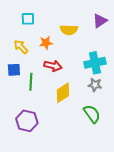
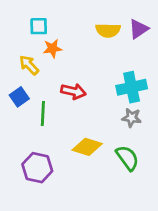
yellow semicircle: (69, 30) -> (108, 30), moved
orange star: (46, 43) -> (53, 48), moved
blue square: (14, 70) -> (19, 97), turned -32
yellow diamond: (63, 93) -> (87, 147), moved, turned 50

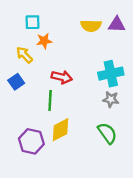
purple triangle: (139, 29) -> (117, 25), turned 36
green line: (43, 114) -> (50, 100), moved
yellow diamond: (87, 147) -> (61, 130), moved, turned -45

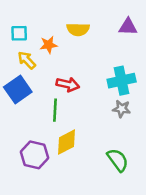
cyan square: (33, 22) -> (19, 33), moved
yellow semicircle: (91, 26) -> (78, 29), moved
blue square: (16, 82) -> (18, 90), size x1.5
green semicircle: (107, 133) -> (118, 160), moved

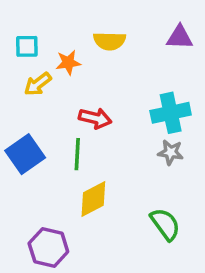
yellow arrow: (27, 60) -> (38, 84), turned -84
blue square: (18, 90) -> (25, 154), moved
purple hexagon: (34, 155) -> (48, 247), moved

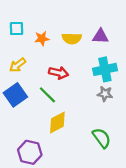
purple triangle: (180, 37) -> (101, 36), moved
yellow semicircle: (110, 41) -> (72, 38), moved
yellow arrow: (38, 84) -> (18, 65), moved
green line: (77, 154) -> (47, 95), turned -48

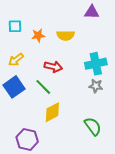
purple triangle: (101, 36) -> (92, 12), moved

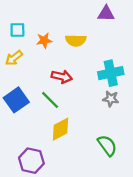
yellow arrow: (16, 60) -> (14, 58), moved

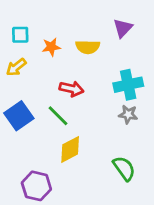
purple triangle: (106, 14) -> (123, 28), moved, turned -48

